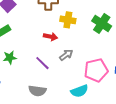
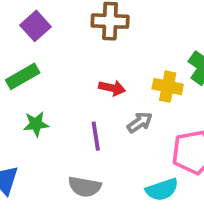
yellow cross: (68, 20) -> (168, 87), moved
purple line: (42, 63) -> (96, 136), turned 35

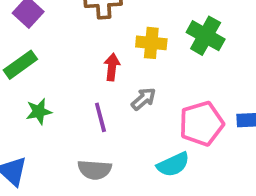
yellow cross: (168, 87) -> (151, 43), moved
red arrow: (112, 88) -> (112, 67), turned -90

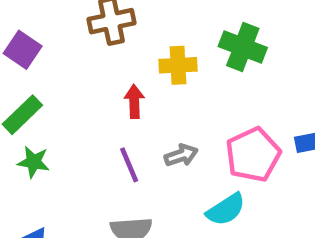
gray arrow: (144, 99) -> (181, 155), moved, turned 30
green star: (39, 111) -> (34, 162), moved, turned 30

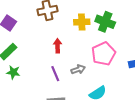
yellow cross: (178, 65) -> (82, 22), moved
pink pentagon: (253, 155) -> (103, 54), moved

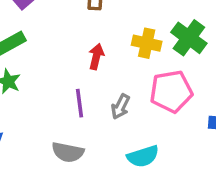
yellow cross: (82, 22) -> (147, 43), moved
gray arrow: (78, 69) -> (120, 107), turned 120

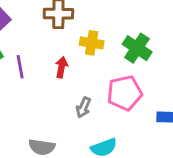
yellow cross: (147, 43) -> (92, 43), moved
purple line: (79, 103) -> (20, 67), moved

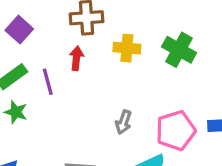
red arrow: (62, 67) -> (76, 58), moved
pink pentagon: (125, 93) -> (176, 131), moved

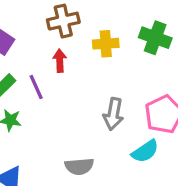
gray arrow: (124, 122) -> (113, 114), size x1.4

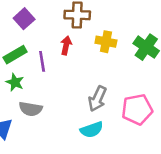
cyan semicircle: (145, 151) -> (92, 130), moved
gray semicircle: (79, 166) -> (31, 109), moved

